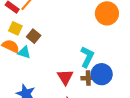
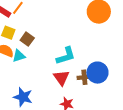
cyan triangle: (24, 52) -> (19, 56), turned -32
cyan L-shape: (87, 57) -> (66, 56), moved, turned 50

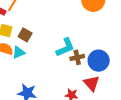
brown cross: (84, 77) -> (77, 57), moved
red triangle: (61, 78) -> (92, 83), moved

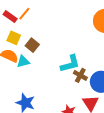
brown cross: (77, 57) -> (80, 75), turned 32

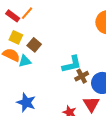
brown cross: (80, 75) -> (82, 76), turned 32

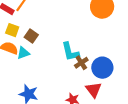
cyan L-shape: (72, 64) -> (70, 52), turned 95

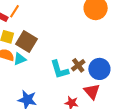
brown square: (31, 36) -> (27, 42), size x1.5
cyan L-shape: (70, 52) -> (59, 70), moved

